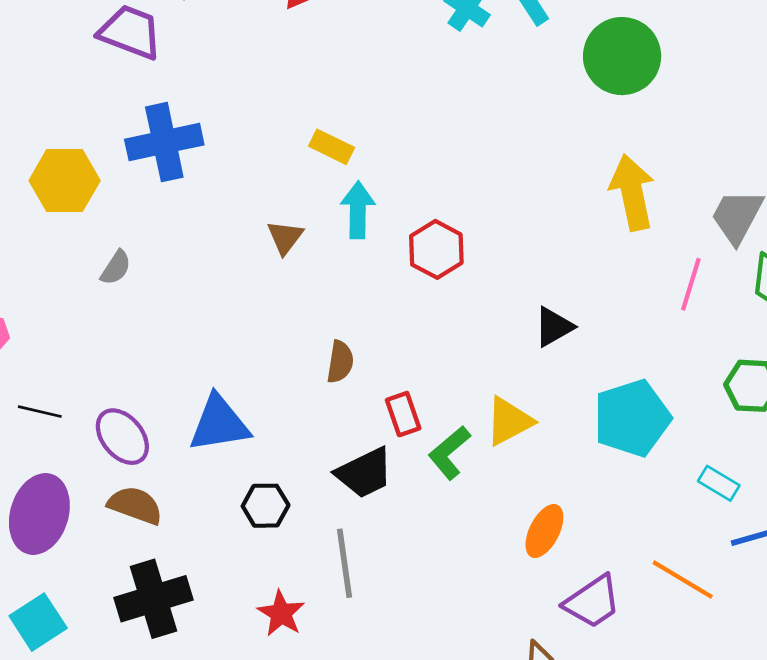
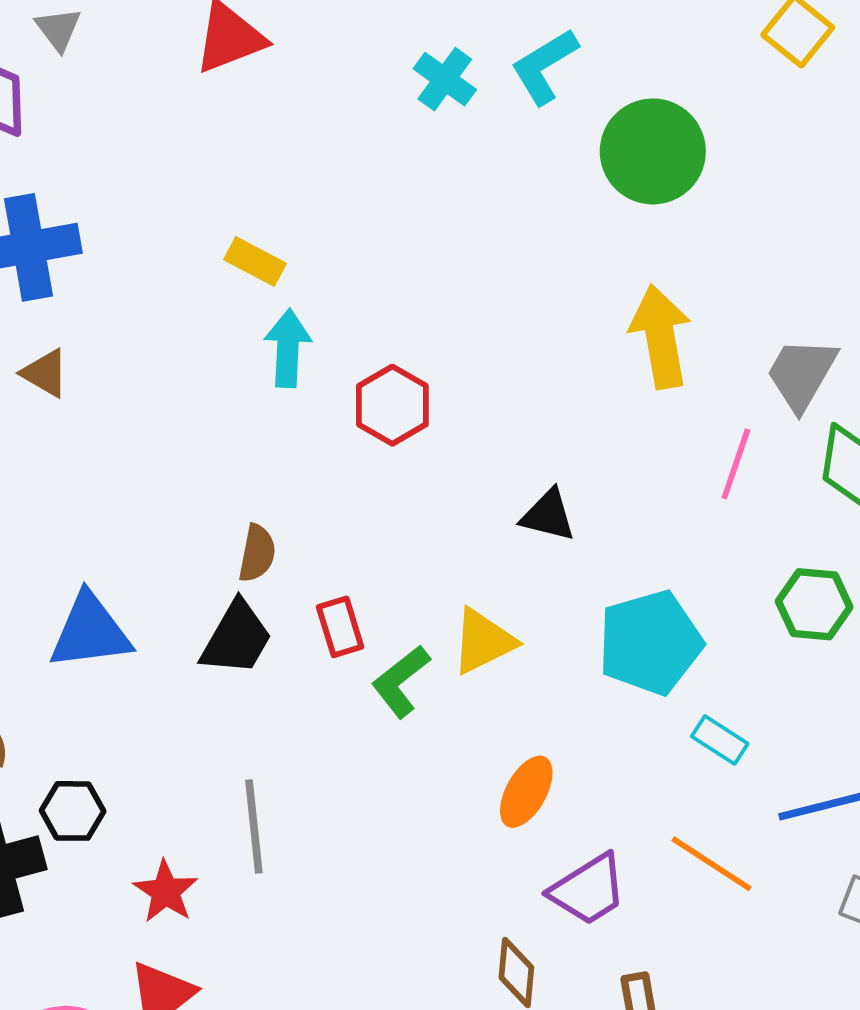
brown triangle: (285, 237) -> (45, 373), moved, turned -39
black triangle: (554, 327) -> (548, 515), turned 42
black trapezoid: (364, 473) -> (237, 638), moved, turned -36
cyan rectangle: (719, 483) -> (720, 740), moved
black hexagon: (266, 506) -> (73, 811), moved

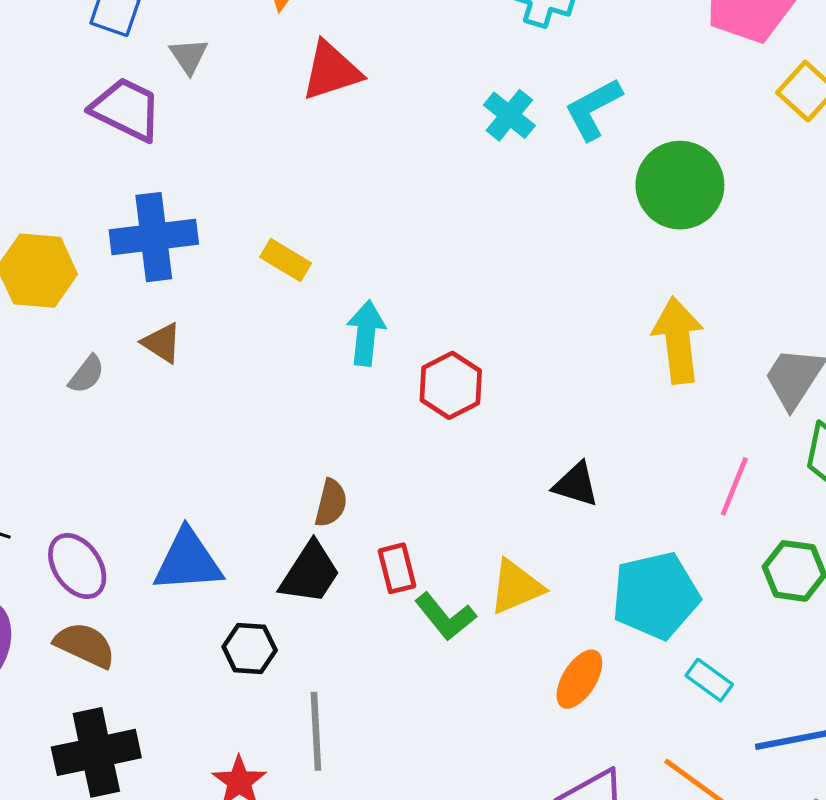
yellow rectangle: (255, 261) -> (286, 260), moved
pink line: (736, 464) -> (734, 486), moved
green L-shape: (401, 681) -> (445, 617), turned -94
orange ellipse: (526, 792) -> (579, 679), moved
black hexagon: (73, 811) -> (250, 648), moved

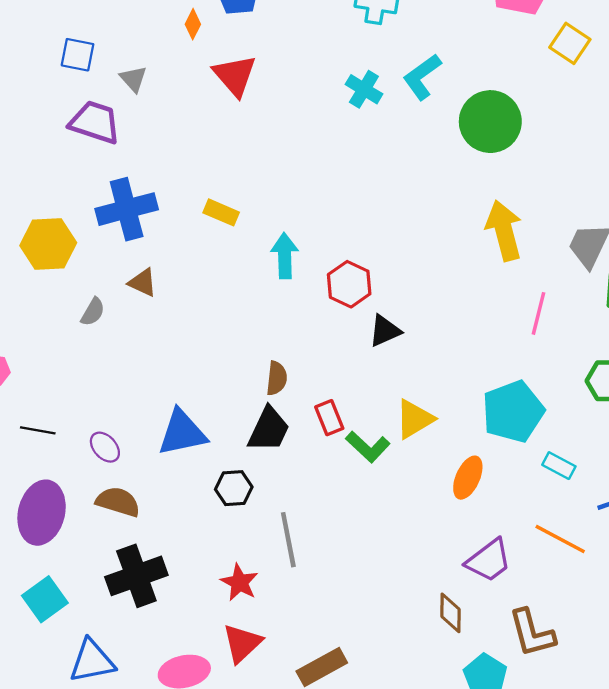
red triangle: (331, 71) -> (235, 75), turned -45
black triangle: (576, 484) -> (385, 331), moved, turned -33
pink line: (734, 486) -> (538, 313), moved
purple ellipse: (77, 566) -> (105, 447), size x0.7

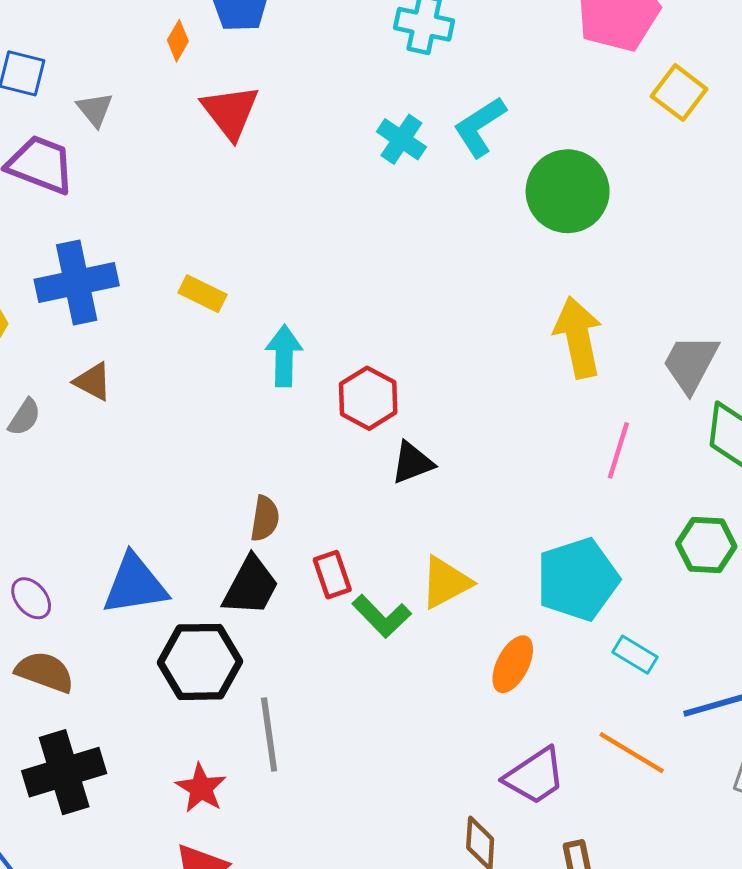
black hexagon: (234, 488) -> (200, 662), size x1.6

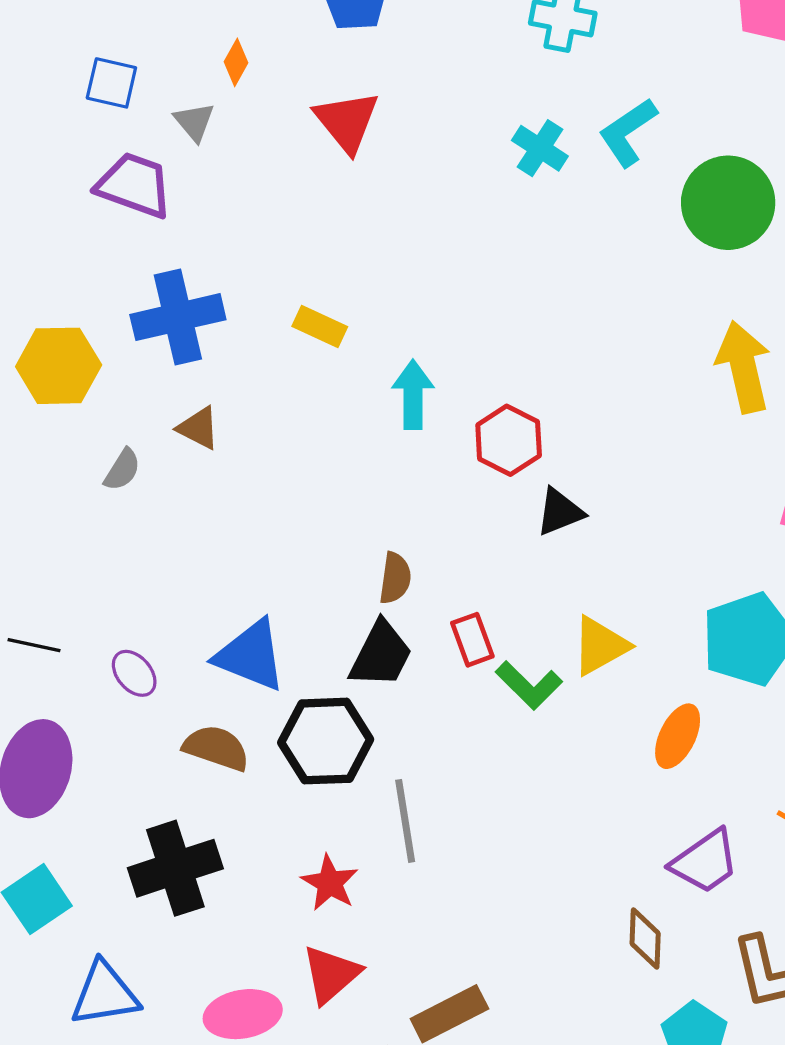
orange diamond: (178, 41) -> (236, 62), moved
blue triangle: (135, 585) -> (251, 655), turned 32
brown semicircle: (45, 672) -> (216, 748), moved

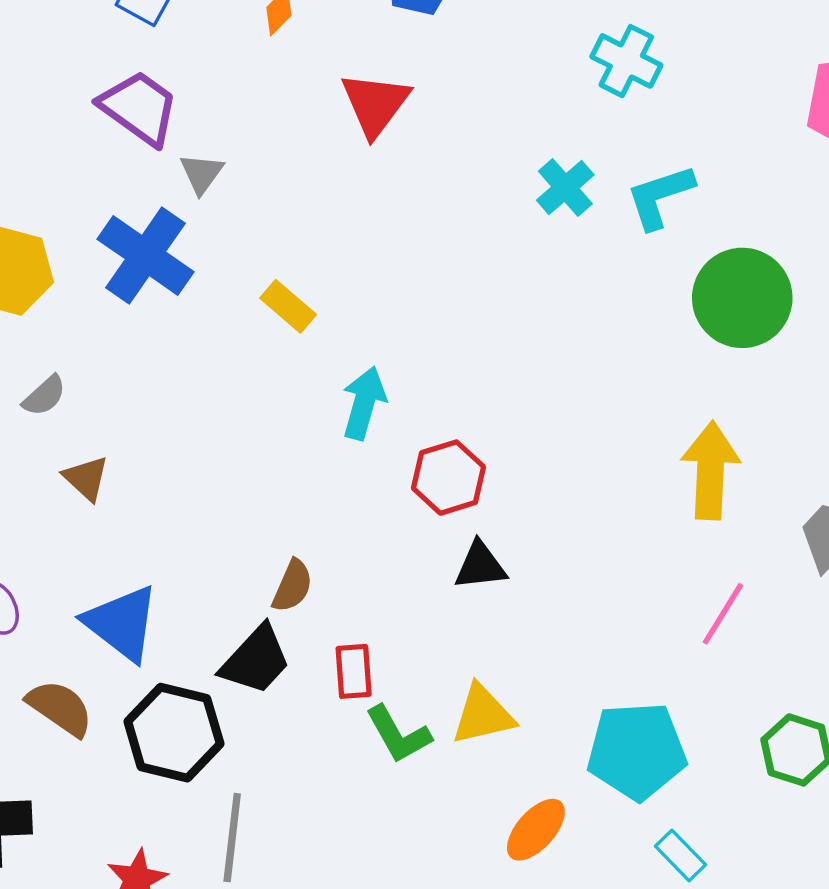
gray triangle: (194, 122) -> (202, 173), moved
blue cross: (178, 317) -> (146, 255), turned 32
brown triangle: (199, 428) -> (86, 478), moved

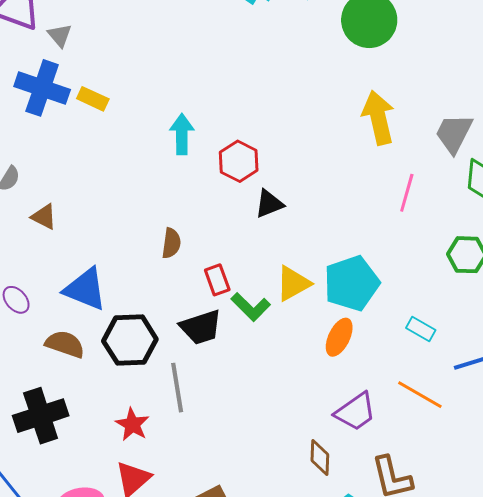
yellow rectangle: (288, 306) -> (93, 99), moved
black trapezoid: (256, 660) -> (201, 327), moved, turned 45
cyan pentagon: (637, 751) -> (352, 283), moved

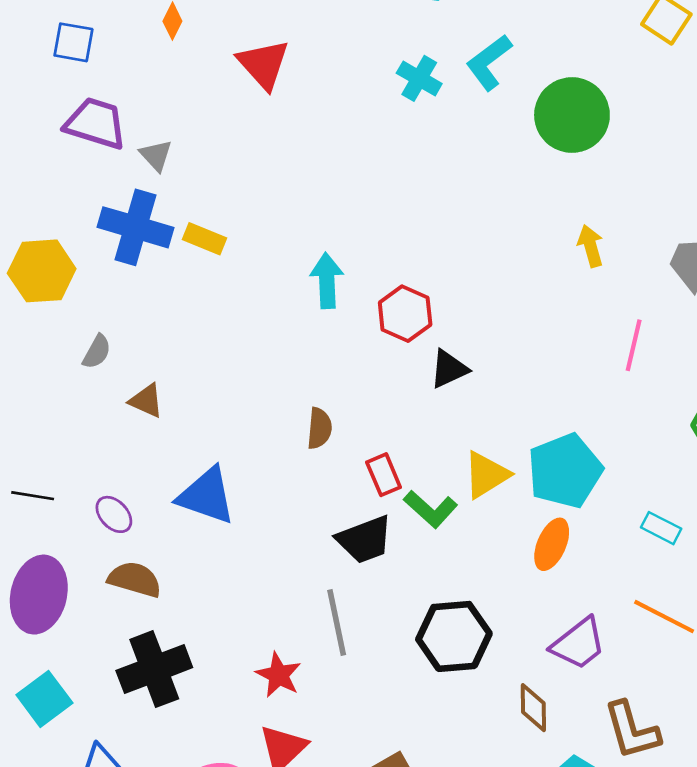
yellow arrow: (378, 118) -> (590, 246), size x0.6
black hexagon: (130, 340) -> (454, 636), moved
brown semicircle: (65, 344) -> (135, 579), moved

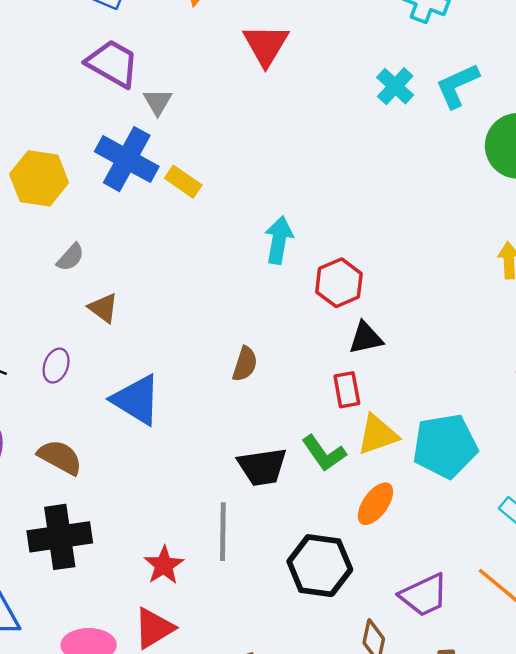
red rectangle: (384, 475) -> (347, 390), moved
purple ellipse: (114, 514) -> (56, 366), moved, turned 52
orange ellipse: (552, 544) -> (375, 504), moved

